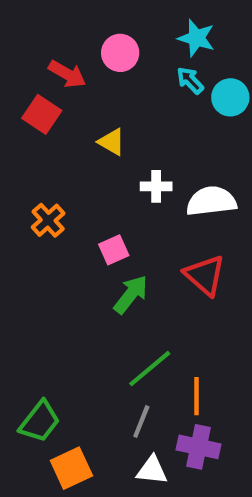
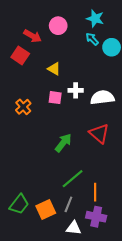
pink square: (114, 250) -> (55, 98), moved, turned 32
orange square: (71, 468) -> (46, 209), moved

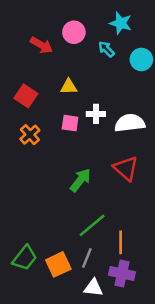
cyan arrow: (92, 39) -> (106, 49), moved
red square: (20, 55) -> (26, 96), moved
yellow triangle: (54, 69) -> (69, 87), turned -32

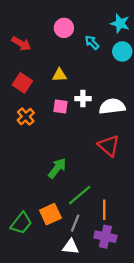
cyan star: (121, 23) -> (120, 23), moved
red arrow: (42, 45) -> (21, 44), moved
green arrow: (80, 180) -> (57, 168), moved
orange square: (58, 264) -> (50, 214), moved
white triangle: (93, 288) -> (71, 247), moved

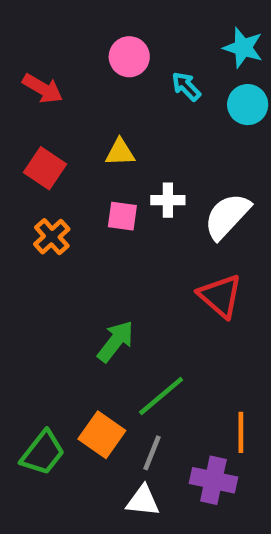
white semicircle: (112, 106) -> (227, 216), turned -40
orange line: (104, 210) -> (241, 432), moved
orange square: (50, 214) -> (102, 435), turned -30

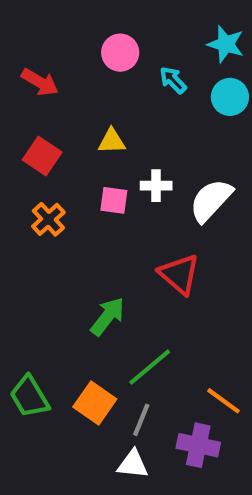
red triangle: (220, 296) -> (179, 274), moved
orange line: (241, 432) -> (224, 401), turned -54
green trapezoid: (43, 453) -> (29, 397), moved, turned 111

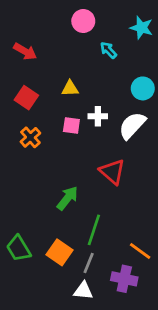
pink circle: (120, 53) -> (83, 21), moved
cyan circle: (230, 97) -> (143, 88), moved
green line: (150, 367) -> (94, 230), turned -32

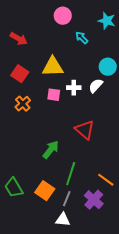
yellow triangle: (70, 88) -> (53, 67), size x1.6
white semicircle: (132, 125) -> (96, 86), moved, size x0.7
orange line: (140, 251) -> (106, 180), moved
purple cross: (124, 279) -> (94, 200), moved, turned 30

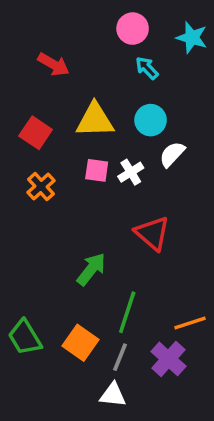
pink circle: (63, 16) -> (133, 29), moved
red arrow: (19, 39) -> (54, 64), moved
cyan circle: (108, 67) -> (151, 120), moved
white cross: (74, 88) -> (131, 172), moved, turned -32
orange line: (106, 180) -> (190, 323), turned -54

